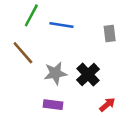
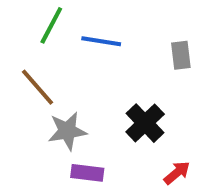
gray star: (55, 73) -> (67, 131), moved

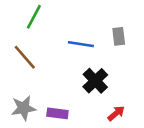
blue line: (101, 41) -> (81, 44), moved
gray star: (67, 131) -> (23, 108), moved

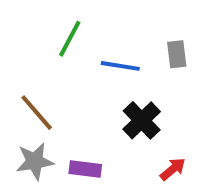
green line: (34, 17) -> (70, 39), moved
brown line: (25, 57) -> (37, 113), moved

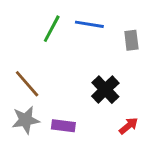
blue line: (120, 66) -> (89, 24), moved

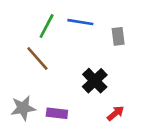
brown line: (27, 84) -> (37, 59), moved

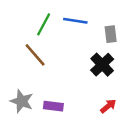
black cross: (95, 81) -> (102, 65), moved
gray star: (23, 108) -> (22, 101), turned 30

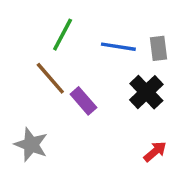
blue line: (75, 21) -> (118, 47), moved
purple rectangle: (53, 106) -> (83, 101), moved, turned 42

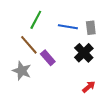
gray star: (31, 145) -> (22, 71), moved

